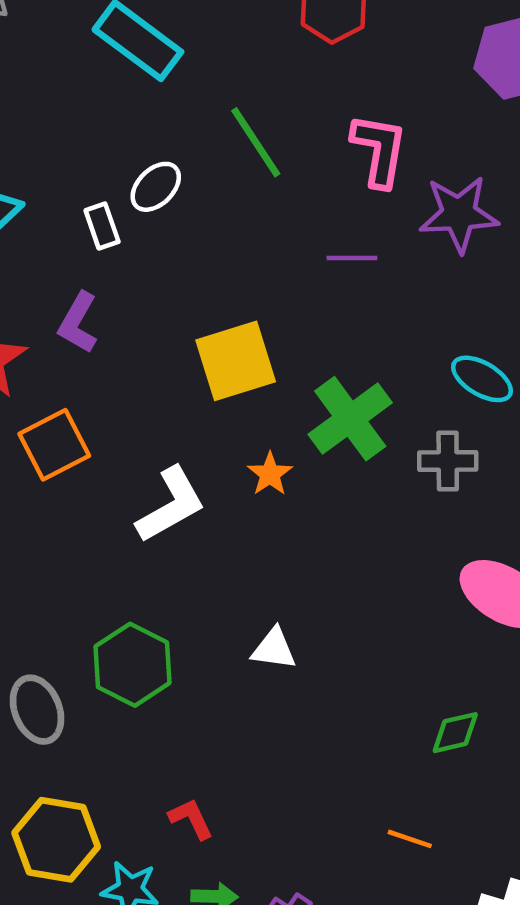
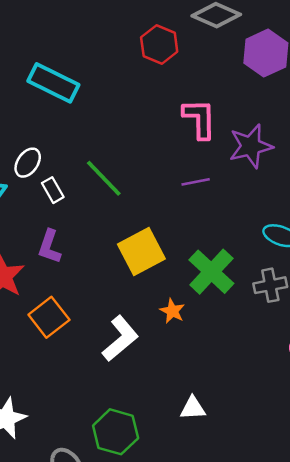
green line: (256, 142) -> (104, 178), moved
white ellipse: (156, 187) -> (28, 163), moved

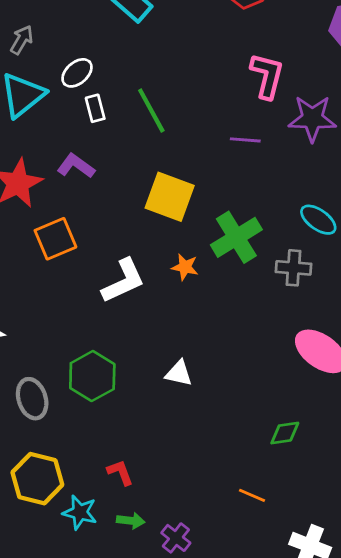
purple L-shape: (49, 247) -> (76, 166), turned 92
yellow square: (141, 251) -> (170, 197), turned 33
orange star: (172, 311) -> (185, 267), turned -30

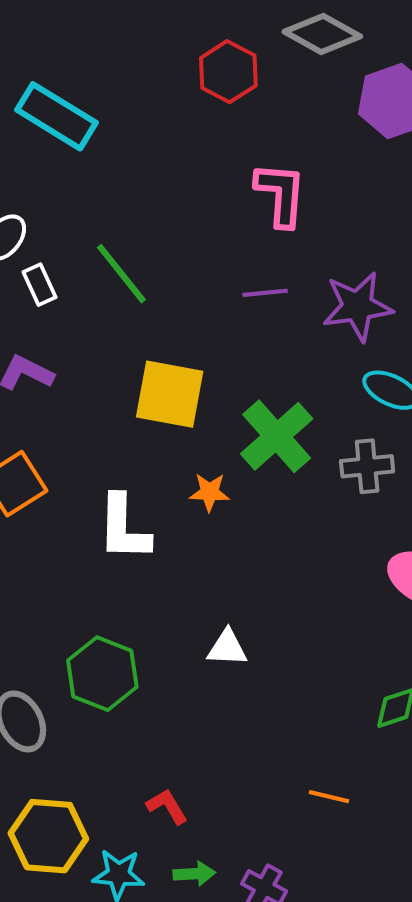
purple star: (312, 118) -> (357, 306), moved
white L-shape: (123, 281) -> (124, 528), turned 126
orange line: (252, 495) -> (329, 797), moved

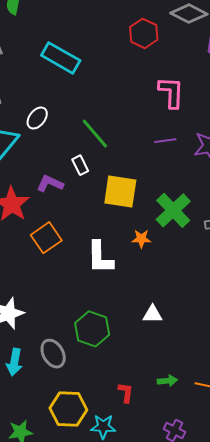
white rectangle: (39, 285) -> (80, 165), moved
red L-shape: (167, 806) -> (126, 393), turned 40
green arrow: (194, 874) -> (167, 381), moved

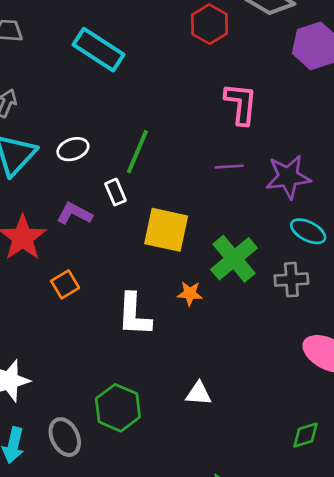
white ellipse: (37, 118) -> (73, 149), moved, turned 30
green line: (95, 134) -> (137, 152), turned 60
orange square: (46, 238) -> (65, 284), size x0.7

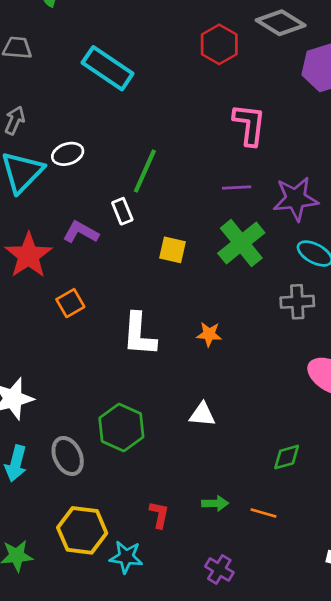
white ellipse: (73, 149) -> (68, 154), moved
yellow square: (166, 230) -> (172, 250), size x0.6
green cross: (234, 259) -> (241, 243), moved
orange star: (190, 293) -> (209, 334), moved
green diamond: (306, 435) -> (287, 457), moved

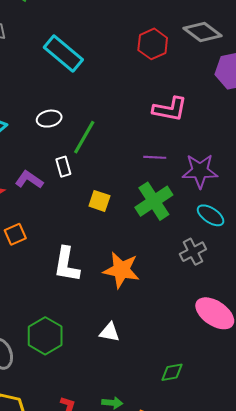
pink L-shape: (249, 125) -> (170, 109), turned 88
white ellipse: (68, 154) -> (49, 119), moved
gray cross: (297, 302) -> (193, 252), turned -30
orange star: (209, 334) -> (121, 270), size x1.8

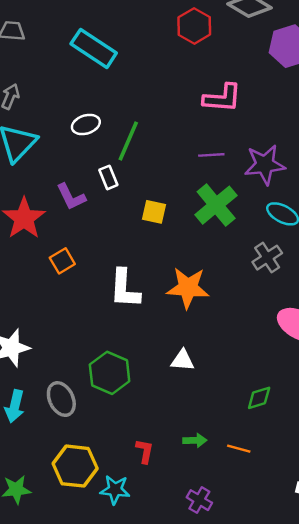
purple L-shape: (29, 180) -> (71, 197), turned -144

